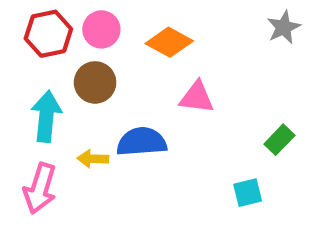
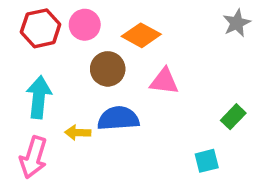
brown circle: (95, 82) -> (108, 69), moved

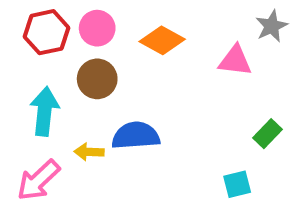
brown circle: (108, 69) -> (97, 79), moved
pink triangle: (164, 81) -> (235, 61), moved
pink arrow: (33, 157) -> (38, 180), turned 30

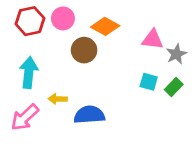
gray star: (272, 26) -> (176, 54), moved
brown circle: (97, 79) -> (84, 50), moved
blue semicircle: (136, 136) -> (89, 115), moved
cyan square: (237, 184) -> (149, 82), moved, turned 30

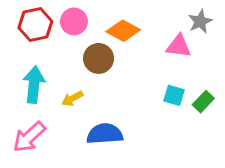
gray star: (176, 54) -> (200, 21), moved
yellow arrow: (58, 99) -> (72, 98), moved, turned -30

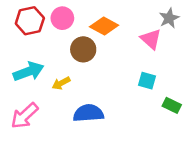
pink triangle: (179, 46) -> (151, 39), turned 35
cyan arrow: (34, 85) -> (29, 72), turned 64
green rectangle: (203, 102) -> (172, 105), moved, turned 72

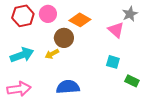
yellow arrow: (61, 83) -> (52, 54), moved
pink arrow: (25, 116) -> (19, 89), turned -145

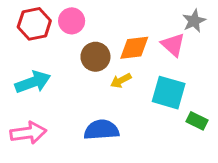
orange diamond: (80, 20) -> (134, 48), moved, turned -35
yellow arrow: (52, 54) -> (121, 81), moved
cyan square: (113, 62) -> (169, 93), size x1.6

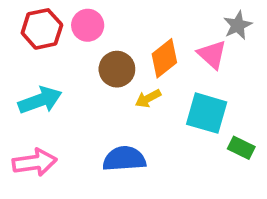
orange diamond: (134, 48) -> (164, 58), turned -32

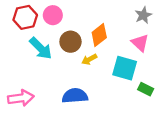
pink triangle: (212, 55) -> (140, 43), moved
cyan arrow: (40, 100) -> (41, 48), moved, turned 65

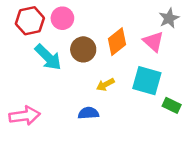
pink triangle: (140, 43) -> (153, 42), moved
yellow arrow: (89, 59) -> (105, 85), moved
blue semicircle: (75, 96) -> (88, 113), size x0.7

